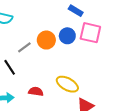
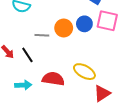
gray line: (24, 47) -> (42, 35), turned 40
red semicircle: (36, 91) -> (53, 79), size x1.5

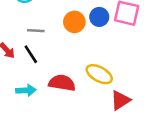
gray line: (42, 35) -> (36, 31), moved

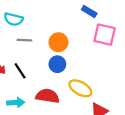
blue circle: (99, 17) -> (57, 64), moved
gray line: (36, 31) -> (24, 40), moved

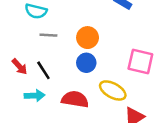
pink square: (105, 35) -> (140, 62), moved
cyan arrow: (16, 103) -> (35, 96), moved

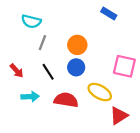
gray line: (48, 35) -> (42, 43), turned -72
black line: (43, 70) -> (48, 72), moved

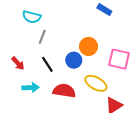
orange circle: (77, 45) -> (89, 46), moved

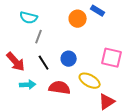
orange circle: (89, 46) -> (78, 19), moved
red arrow: (18, 63) -> (16, 62), size x1.5

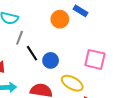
black line: (44, 63) -> (32, 53), moved

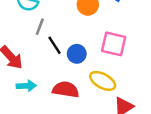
pink square: (95, 59) -> (114, 44), moved

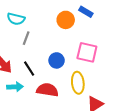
black line: (55, 45) -> (29, 69), moved
yellow ellipse: (103, 81) -> (78, 83), turned 55

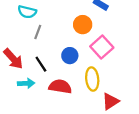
orange circle: (66, 20) -> (83, 25), moved
pink square: (87, 52) -> (102, 47), turned 35

